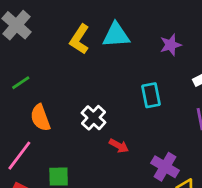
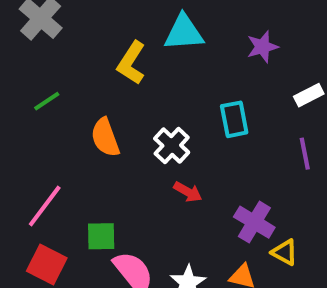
yellow L-shape: (80, 39) -> (131, 63), moved
orange semicircle: (40, 118) -> (105, 137), moved
white cross: (94, 118) -> (172, 145), moved

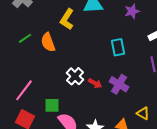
orange semicircle: (105, 137) -> (48, 42), moved
white cross: (172, 145) -> (75, 76), moved
purple cross: (254, 222) -> (119, 84), moved

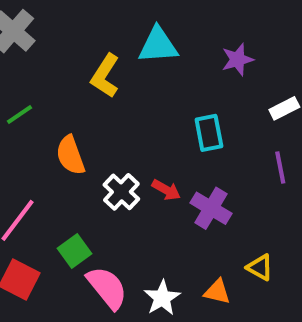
orange semicircle: (48, 42) -> (70, 155), moved
red arrow: (95, 83) -> (166, 190), moved
green square: (52, 105) -> (75, 251), turned -35

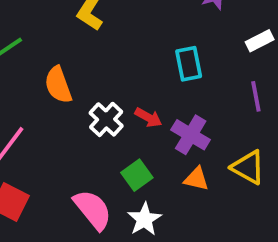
green square: (75, 251) -> (137, 175), moved
yellow triangle: (260, 267) -> (248, 167), moved, size x1.4
orange triangle: (217, 292) -> (196, 179), moved

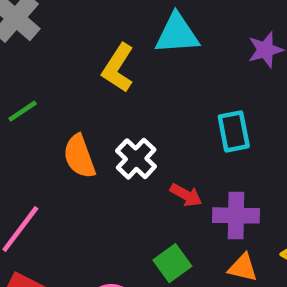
white cross: (106, 119) -> (136, 159), moved
purple cross: (191, 135) -> (236, 215), turned -30

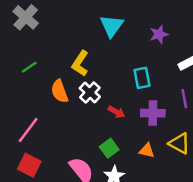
cyan triangle: (177, 34) -> (112, 26), turned -50
yellow L-shape: (118, 68) -> (80, 63), moved
purple cross: (236, 215) -> (153, 113), moved

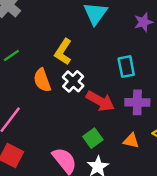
red arrow: (116, 112) -> (100, 101), size x1.6

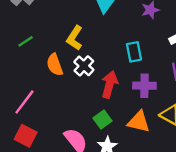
red arrow: (100, 101) -> (109, 85), turned -104
orange triangle: (131, 141) -> (139, 122), size x1.5

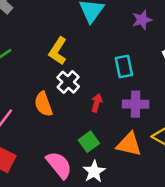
orange semicircle: (55, 65) -> (44, 104), moved
red arrow: (109, 85) -> (97, 103), size x0.6

